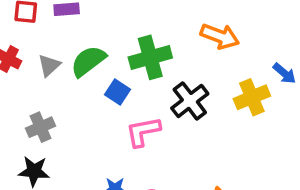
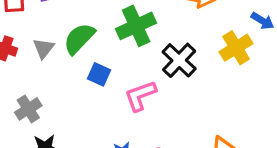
blue square: (117, 92) -> (99, 74), moved
gray cross: (40, 127) -> (28, 109), moved

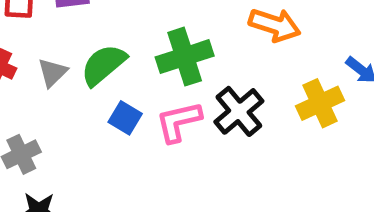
pink L-shape: (140, 96) -> (179, 122), moved

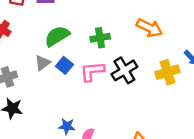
green cross: (185, 57) -> (100, 38), size x0.7
gray triangle: (52, 73) -> (43, 63), moved

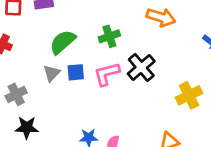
blue square: (64, 65) -> (76, 72), turned -35
yellow cross: (168, 72) -> (189, 95), moved

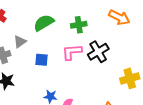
blue square: (76, 72) -> (41, 60), moved
gray triangle: (52, 73) -> (20, 42), moved

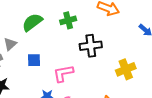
pink L-shape: (72, 52) -> (63, 73), moved
black cross: (98, 52) -> (91, 46), turned 30

